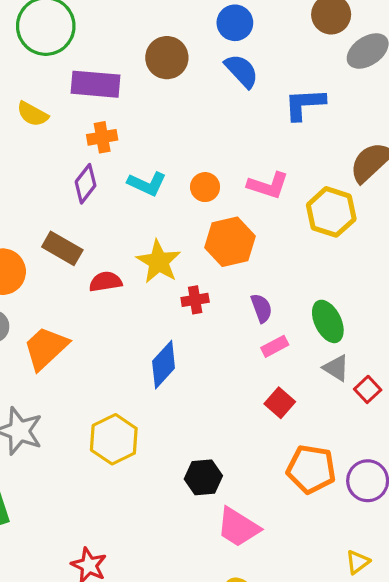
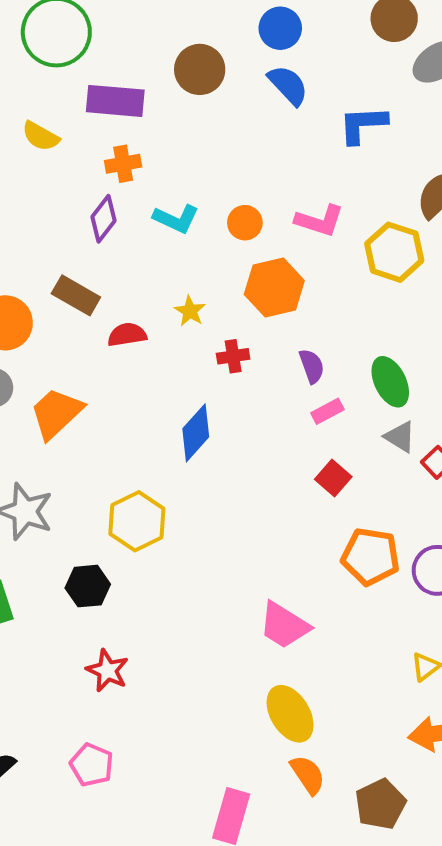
yellow star: (159, 262) -> (190, 311), size x0.6
black hexagon: (203, 477) -> (88, 586), moved

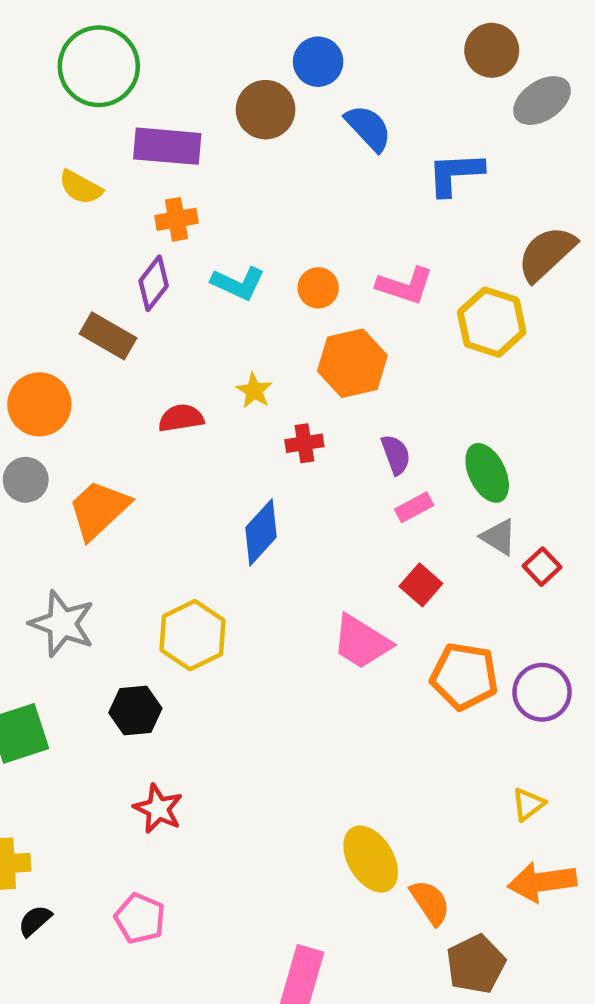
blue circle: (280, 28) -> (318, 62), moved
brown rectangle: (76, 295) -> (108, 336), moved
pink trapezoid: (284, 625) -> (362, 642), moved
orange semicircle: (308, 775) -> (430, 902), moved

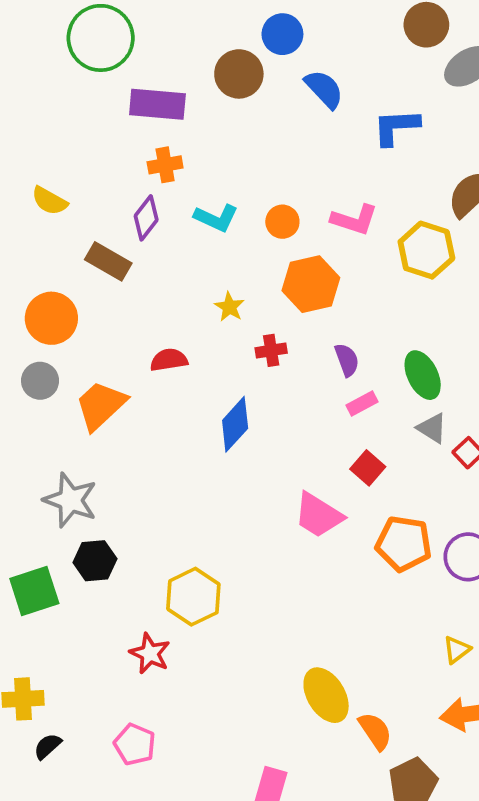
yellow semicircle: (81, 187) -> (50, 201), moved
red semicircle: (181, 418) -> (169, 360), moved
yellow hexagon: (192, 635) -> (193, 597), moved
black hexagon: (135, 711) -> (95, 561), moved

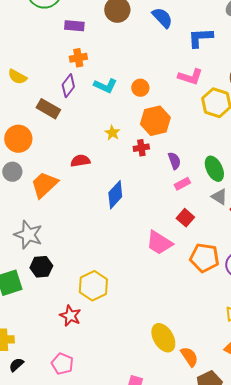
purple rectangle: (157, 104) -> (74, 26), size x0.7
pink L-shape: (354, 220) -> (190, 77), moved
red cross: (271, 350) -> (141, 148), moved

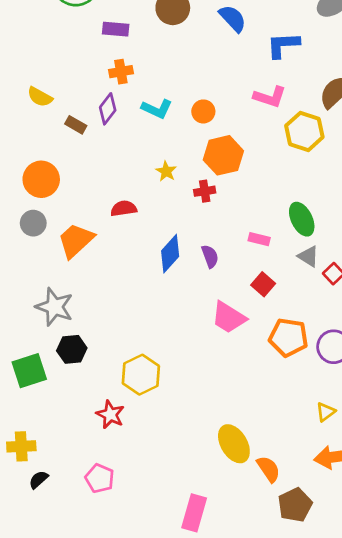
brown rectangle: (48, 109) -> (76, 125), moved, size x0.7
purple semicircle: (174, 161) -> (210, 256), moved
pink rectangle: (182, 184) -> (259, 239), turned 42

